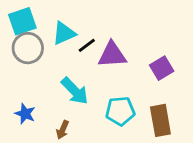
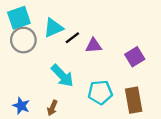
purple triangle: (112, 55) -> (94, 46), size x0.7
blue star: (25, 114) -> (21, 106), moved

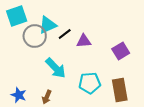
gray circle: (23, 40) -> (35, 36), moved

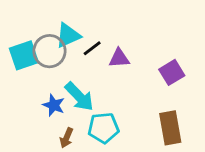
cyan square: (17, 16) -> (24, 55), moved
cyan pentagon: (90, 83) -> (103, 128), moved
blue star: (19, 95) -> (54, 105), moved

